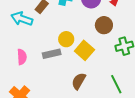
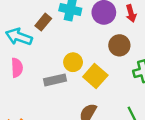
pink semicircle: (22, 57) -> (17, 68), moved

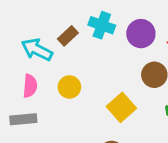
yellow circle: (73, 62) -> (69, 87), moved
gray rectangle: (55, 80) -> (23, 119), moved

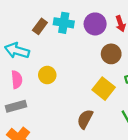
brown rectangle: (68, 36) -> (40, 26), moved
yellow square: (121, 107) -> (104, 89), moved

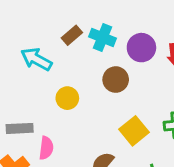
brown circle: (111, 54) -> (116, 80), moved
pink semicircle: (17, 80) -> (46, 148), moved

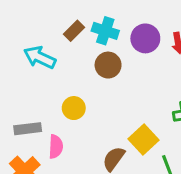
brown circle: (116, 80) -> (108, 65), moved
yellow circle: (67, 98) -> (74, 108), moved
yellow square: (134, 131) -> (143, 139), moved

